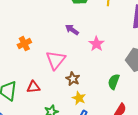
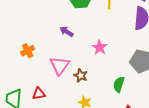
purple arrow: (72, 30) -> (67, 32), moved
brown star: (73, 79) -> (81, 75), moved

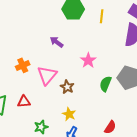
orange cross: (28, 51) -> (23, 65), moved
green semicircle: (119, 84) -> (106, 84), moved

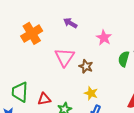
orange cross: (23, 65) -> (32, 33), moved, size x1.5
red triangle: (24, 102) -> (44, 99), moved

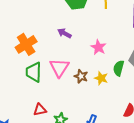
green trapezoid: (20, 92) -> (34, 72), moved
yellow star: (91, 93) -> (101, 78), moved

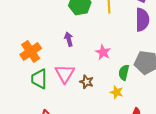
purple arrow: (64, 33) -> (69, 39), turned 48
yellow star: (101, 78) -> (117, 92), moved

